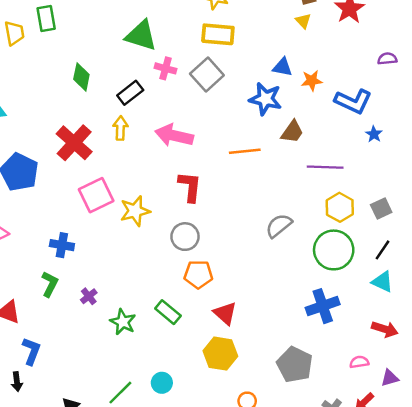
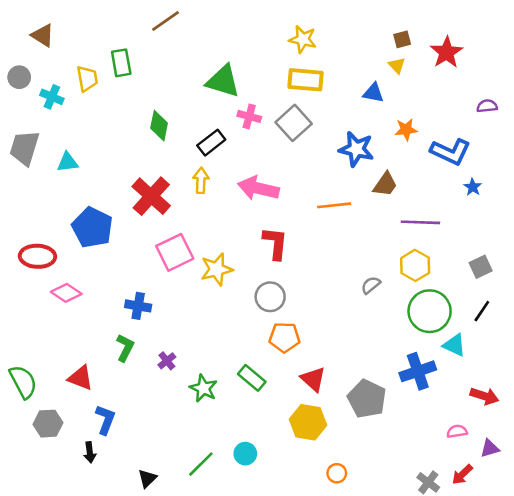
blue triangle: (282, 67) -> (373, 93), moved
yellow hexagon: (340, 207) -> (415, 265), moved
gray semicircle: (279, 226) -> (371, 285), size x0.7
cyan triangle: (382, 282) -> (454, 345), moved
gray pentagon: (295, 365) -> (367, 399), moved

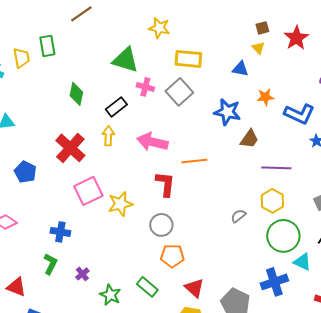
yellow star: (303, 39) -> (159, 28), moved
orange line: (334, 205) -> (194, 161), moved
blue pentagon: (92, 228) -> (25, 172), size x0.7

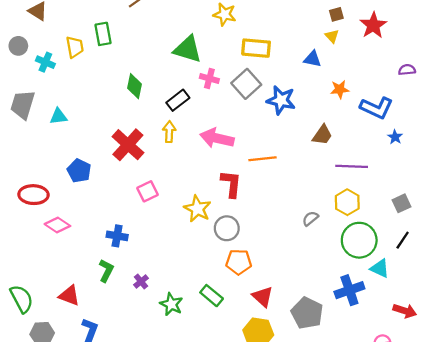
blue star: (227, 112) -> (281, 100), moved
pink square: (88, 191) -> (147, 191), size x0.7
yellow star: (120, 204) -> (197, 209), moved, turned -30

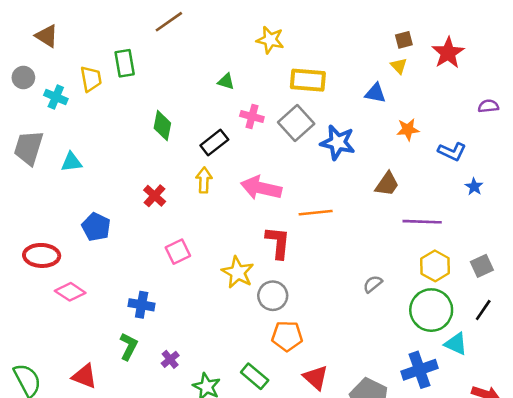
green triangle: (188, 49) -> (226, 81), size x0.5
blue L-shape: (377, 108) -> (452, 152), size x0.7
red cross: (128, 145) -> (155, 196), size x0.6
yellow hexagon: (347, 202) -> (435, 266), moved

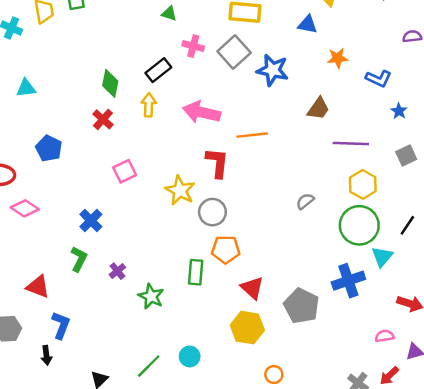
green diamond: (162, 126) -> (110, 83), moved
gray square: (482, 266) -> (406, 156), moved
blue cross: (142, 305) -> (91, 221), turned 35
cyan triangle: (456, 344) -> (382, 257), turned 45
green rectangle: (255, 376) -> (196, 272), moved, turned 55

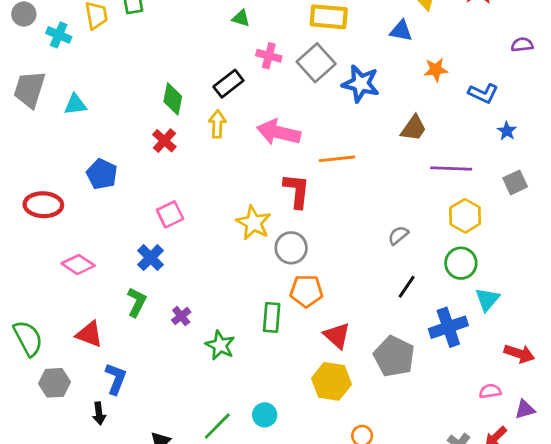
pink square: (125, 171) -> (170, 214), moved
pink diamond: (25, 208) -> (78, 265), moved
green circle: (359, 225) -> (461, 263), size x0.7
black line: (407, 225) -> (407, 287), moved

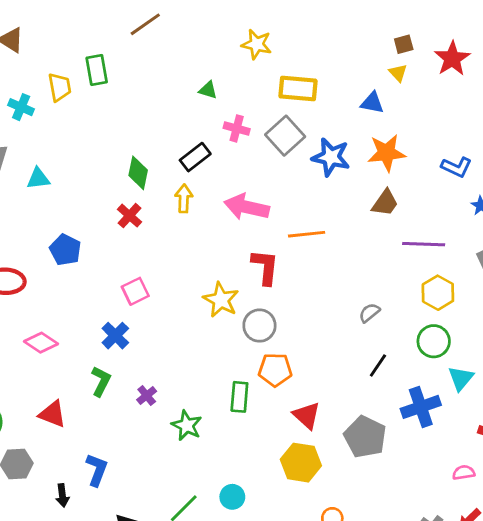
orange star: (436, 70) -> (387, 153), moved, size x1.5
blue L-shape: (116, 379) -> (97, 470), moved

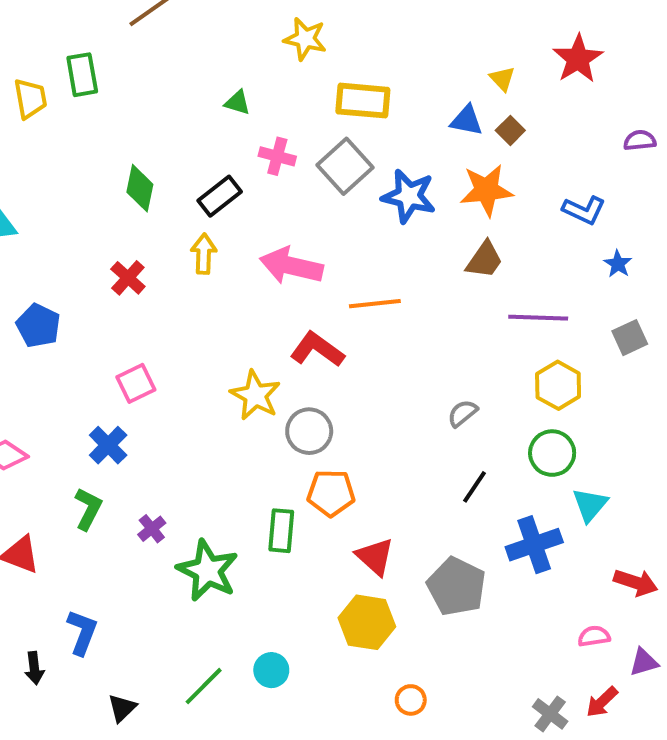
brown square: (404, 44) -> (510, 130), moved, turned -30
green diamond: (138, 173) -> (140, 188), moved
red L-shape: (265, 267) -> (317, 349), turned -60
green star: (187, 425) -> (208, 571), size x1.4

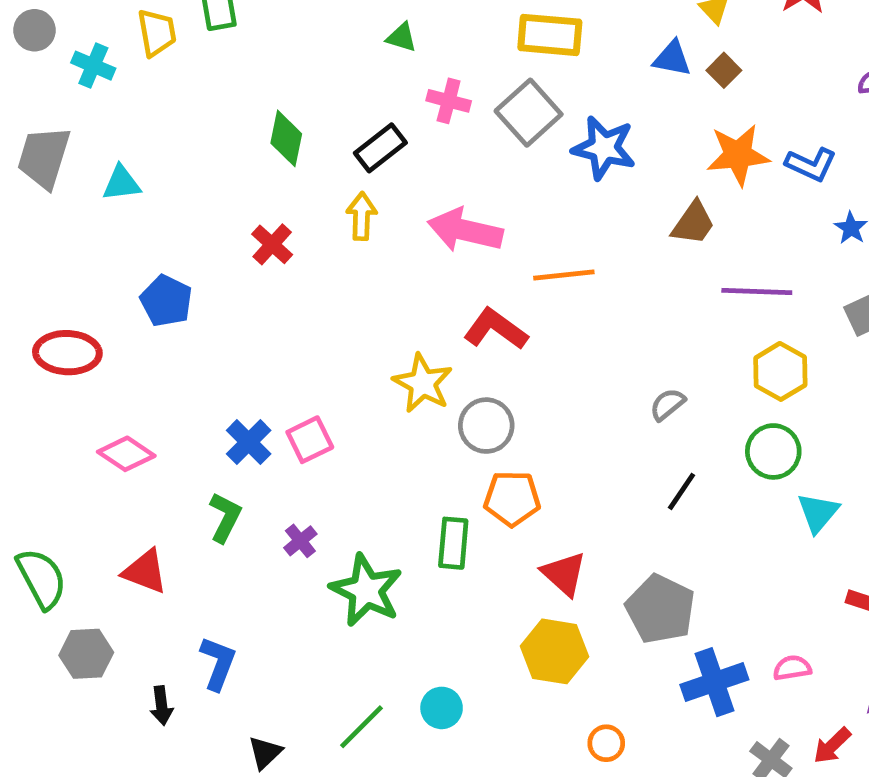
orange star: (486, 190) -> (738, 155), moved
pink square: (136, 383) -> (310, 440), moved
blue cross: (534, 545) -> (714, 682), moved
pink semicircle: (594, 636) -> (792, 668), moved

